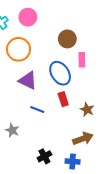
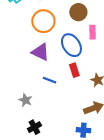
orange circle: (19, 49) -> (43, 21), moved
black cross: (44, 156) -> (34, 127), moved

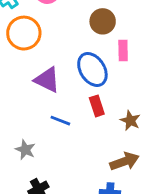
orange circle: (43, 21) -> (24, 33), moved

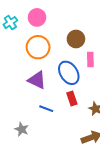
orange circle: (24, 33) -> (38, 47), moved

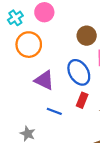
orange circle: (38, 47) -> (29, 45), moved
red rectangle: (72, 98) -> (82, 100), turned 40

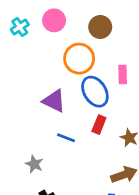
brown circle: (87, 36) -> (100, 27), moved
orange circle: (29, 45) -> (79, 59), moved

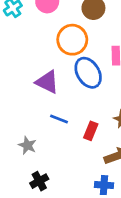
red rectangle: (99, 125) -> (91, 131), moved

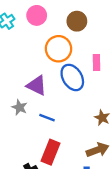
red rectangle: (91, 131) -> (50, 152), moved, size x1.5
gray star: (27, 145) -> (19, 107), moved

